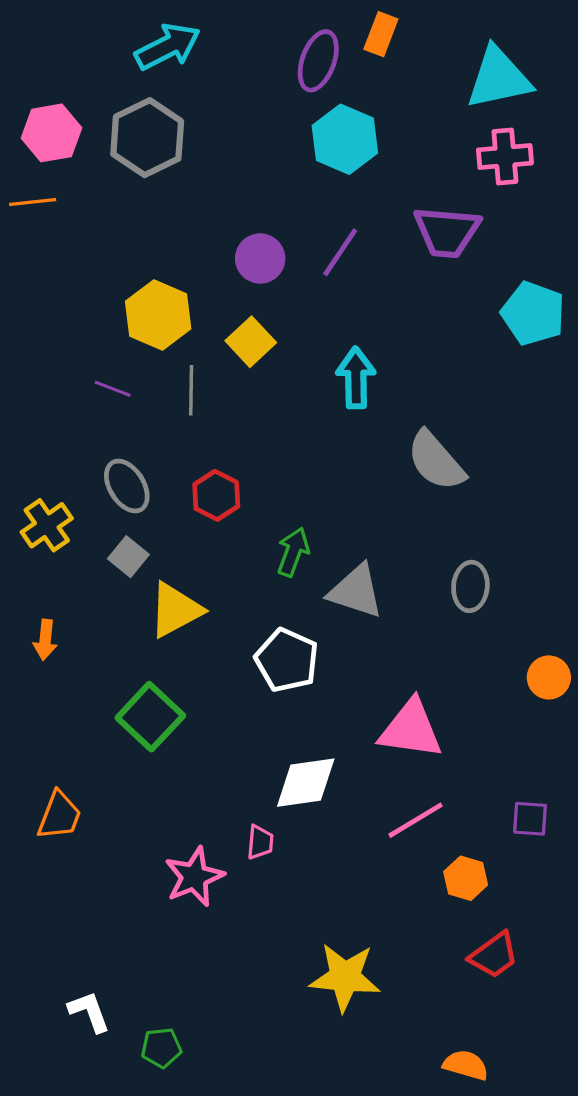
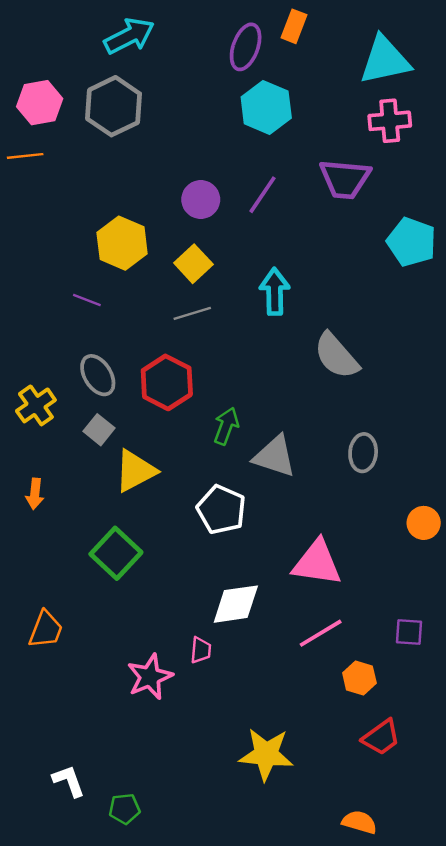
gray line: (191, 390) -> (192, 313), moved, turned 72
red hexagon: (216, 495) -> (167, 382), size x1.4

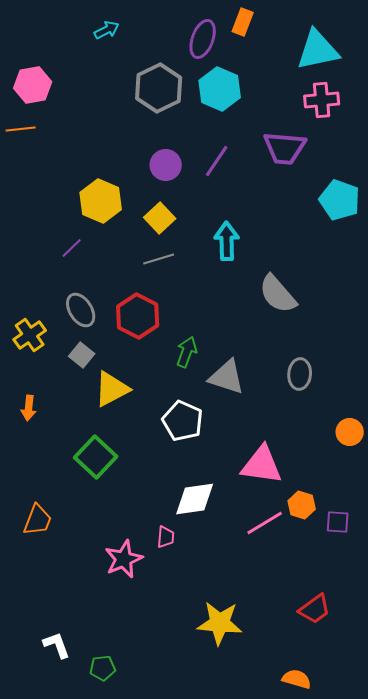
cyan arrow: (129, 36) -> (107, 30), size x0.6
gray hexagon: (114, 106) -> (159, 88), moved
purple line: (87, 300) -> (72, 248), turned -65
orange hexagon: (359, 678) -> (302, 505), moved

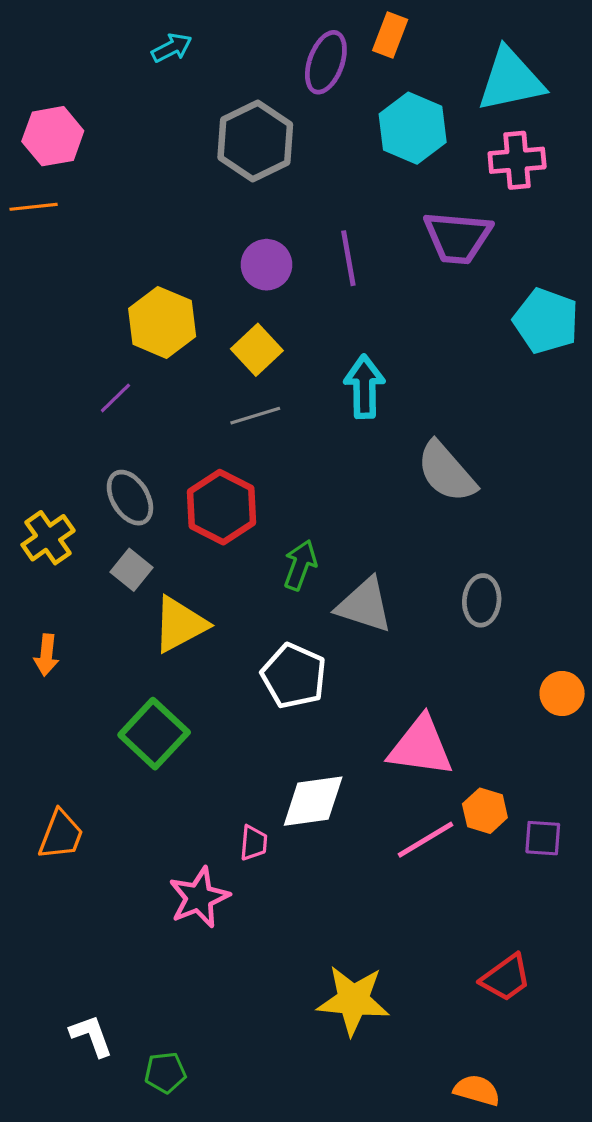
cyan hexagon: (220, 89) -> (413, 128), moved
purple line: (217, 161) -> (348, 258), turned -44
pink trapezoid: (166, 537) -> (254, 843), moved

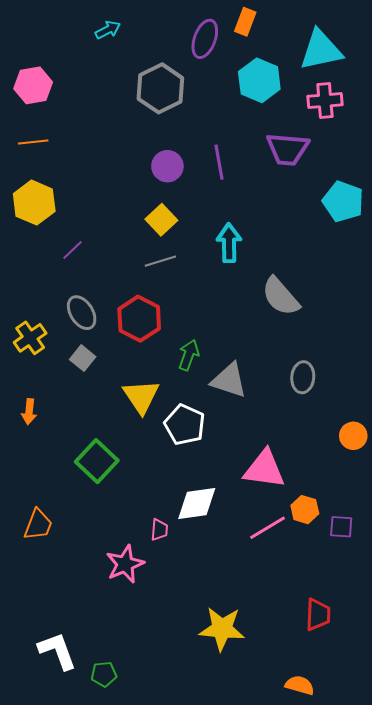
orange line: (34, 207) -> (33, 142), moved
yellow hexagon: (162, 322) -> (34, 203), moved
yellow triangle: (180, 624) -> (141, 396), moved, turned -36
red trapezoid: (506, 978) -> (318, 615), turned -52
white L-shape: (91, 1036) -> (57, 651), size x1.4

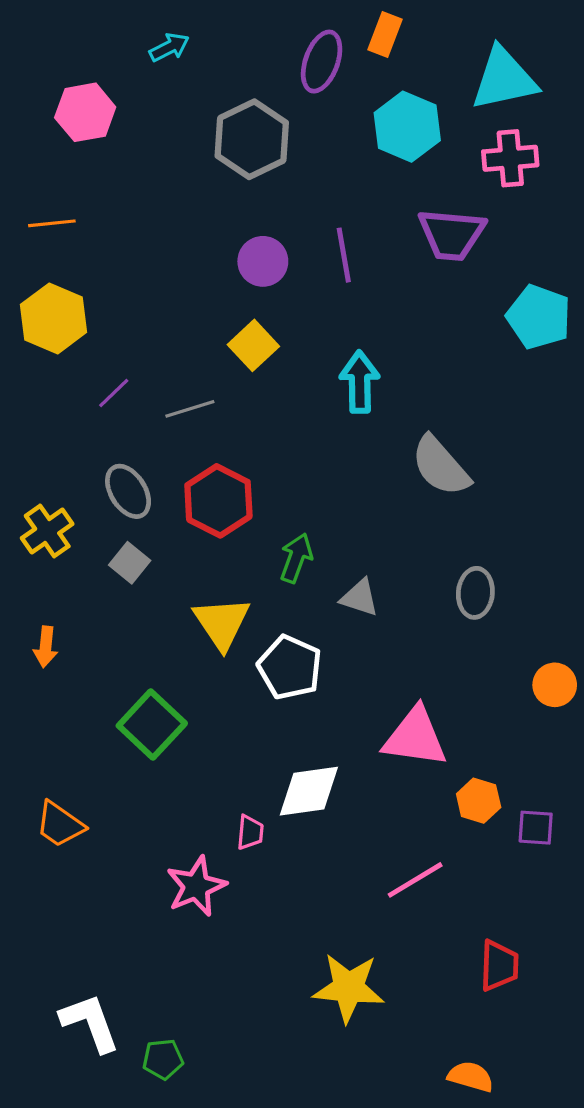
pink hexagon: (33, 85) -> (85, 112), moved
gray line: (160, 261) -> (190, 409), moved
gray triangle: (229, 380) -> (360, 598), size x0.7
orange trapezoid: (38, 525) -> (60, 824), turned 104
pink line: (267, 528) -> (415, 880), moved

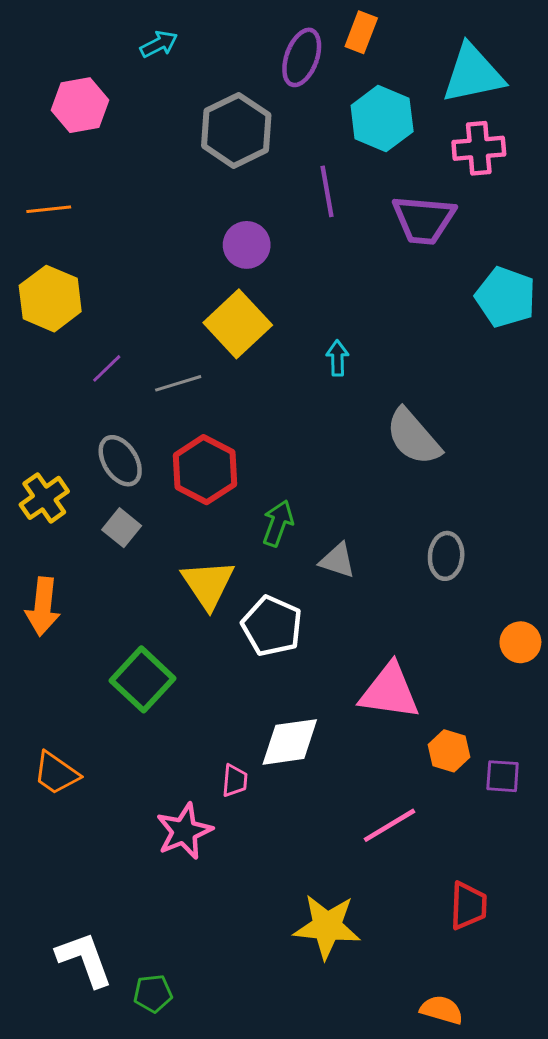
purple line: (344, 255) -> (327, 191), moved
yellow square: (253, 345) -> (238, 324), size x1.4
cyan arrow: (360, 382) -> (337, 358), size x0.6
orange arrow: (46, 647) -> (43, 607), size x1.5

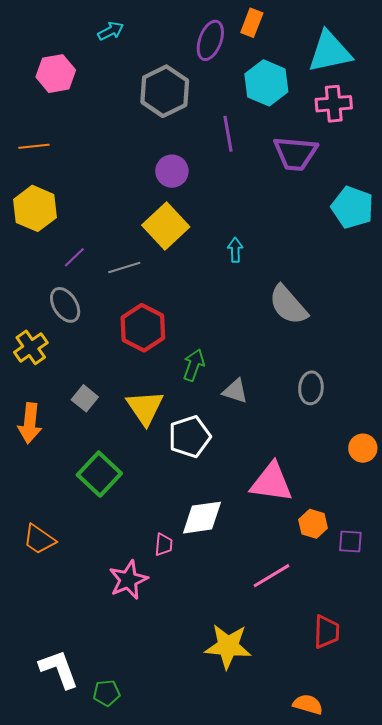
gray ellipse: (120, 461) -> (65, 305), moved
gray square: (122, 528) -> (85, 398), moved
white pentagon: (272, 626) -> (190, 437), turned 30

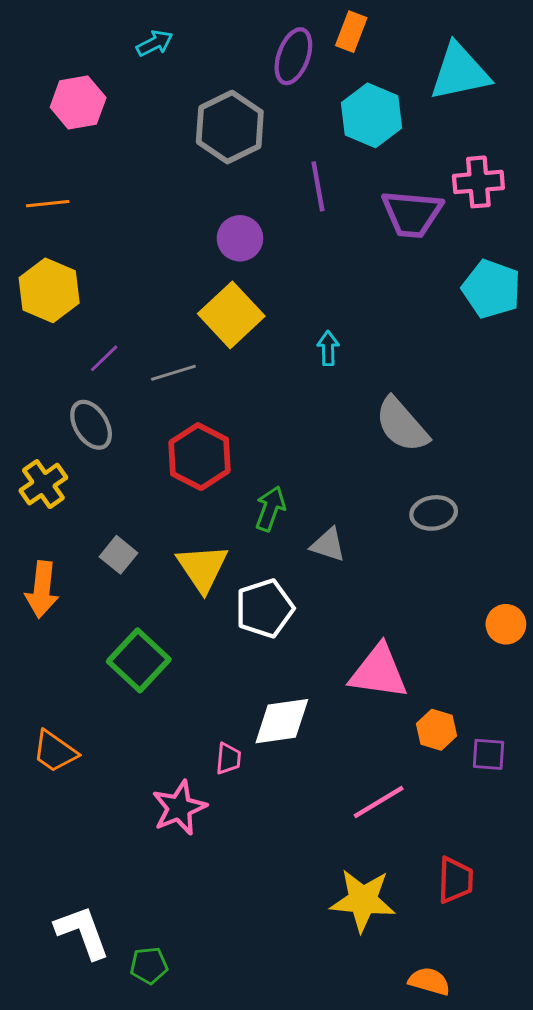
pink cross: (334, 104) -> (478, 182), moved
gray ellipse: (311, 388) -> (434, 513), moved, turned 76
yellow star: (228, 646) -> (363, 900), moved

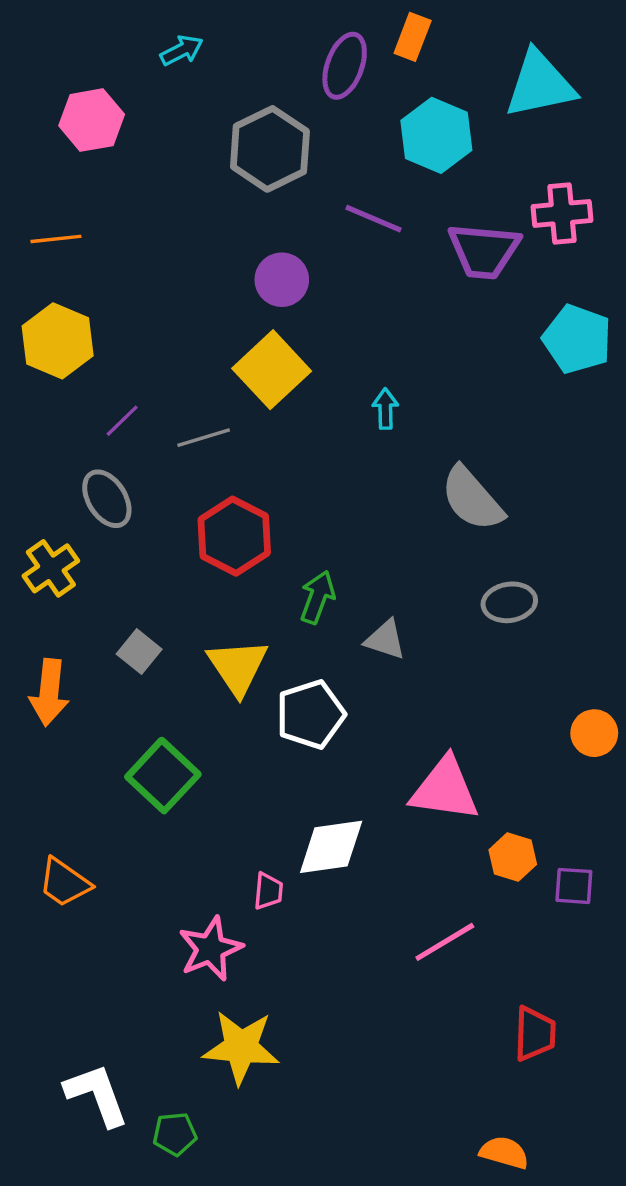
purple line: (318, 186) -> (373, 219), turned -57
yellow star: (363, 900) -> (241, 1047), moved

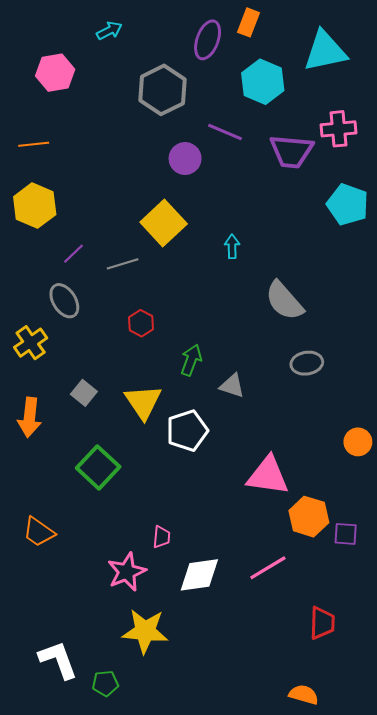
purple circle: (282, 280) -> (185, 159), moved
red hexagon: (234, 536) -> (141, 323), size x0.6
white diamond: (331, 847) -> (199, 575), moved
orange hexagon: (513, 857) -> (309, 517), size x1.4

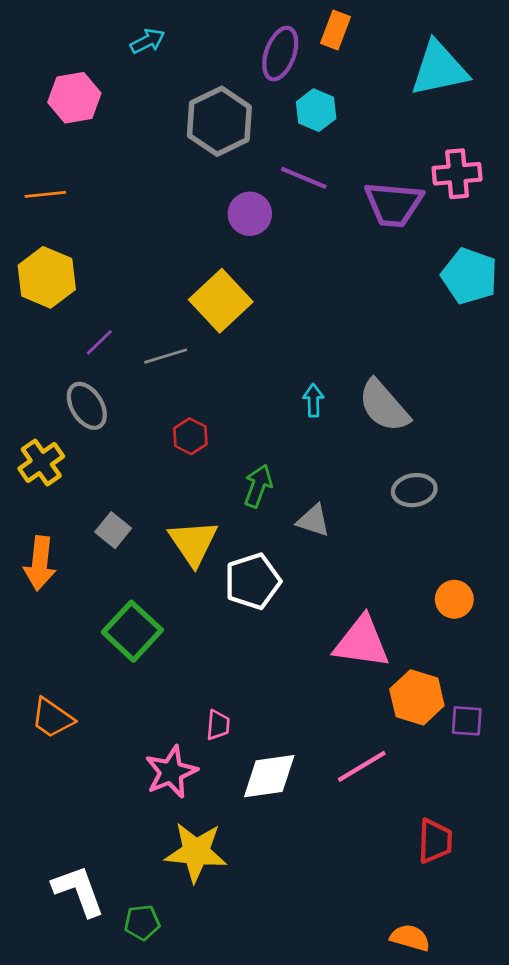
cyan hexagon: (263, 82) -> (316, 110), moved, size x0.7
cyan arrow: (232, 247) -> (313, 400), moved
orange circle: (358, 442) -> (454, 599), moved

